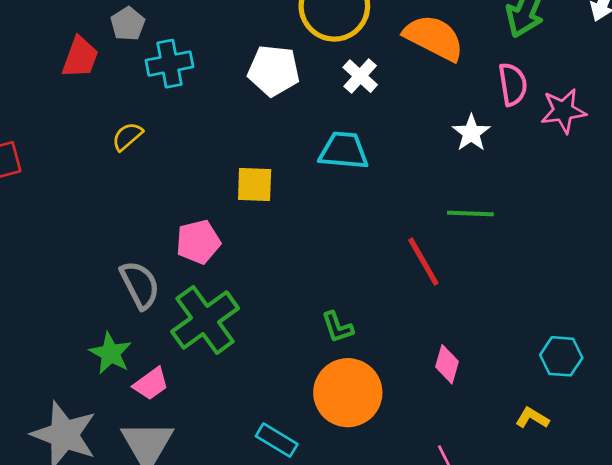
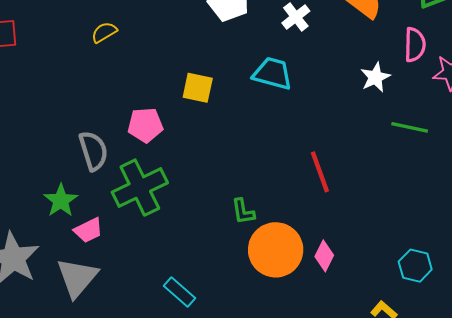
green line: (470, 213) -> (410, 127), moved
orange circle: (348, 393) -> (276, 250), moved

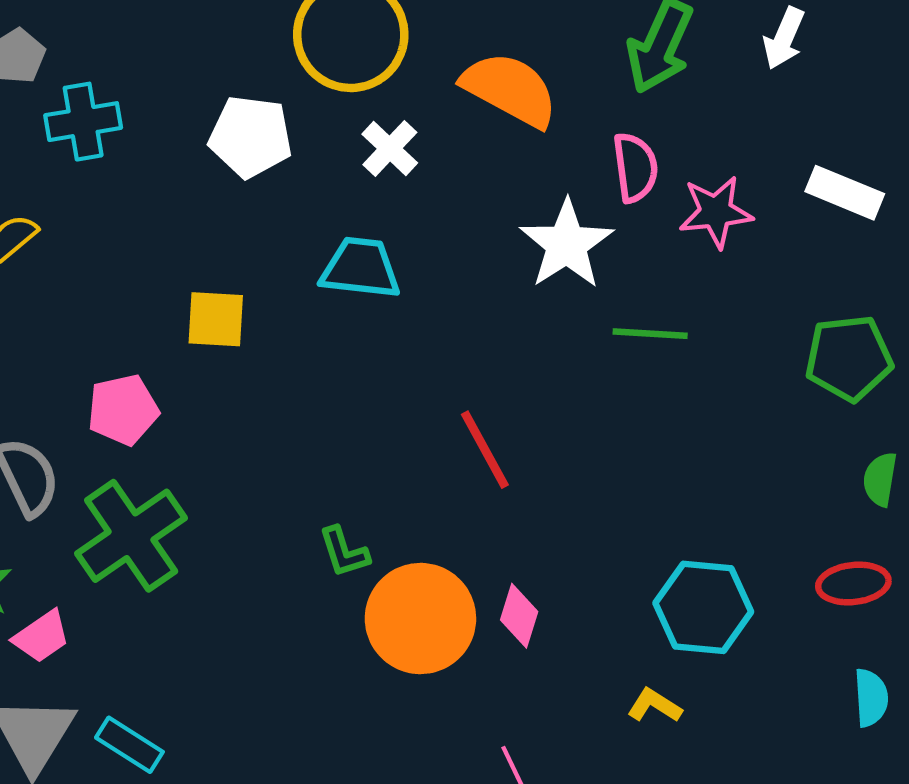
white star: (375, 77) -> (567, 244), size x1.5
cyan hexagon: (415, 266) -> (703, 607), size x1.4
cyan rectangle: (180, 292) -> (129, 745), moved

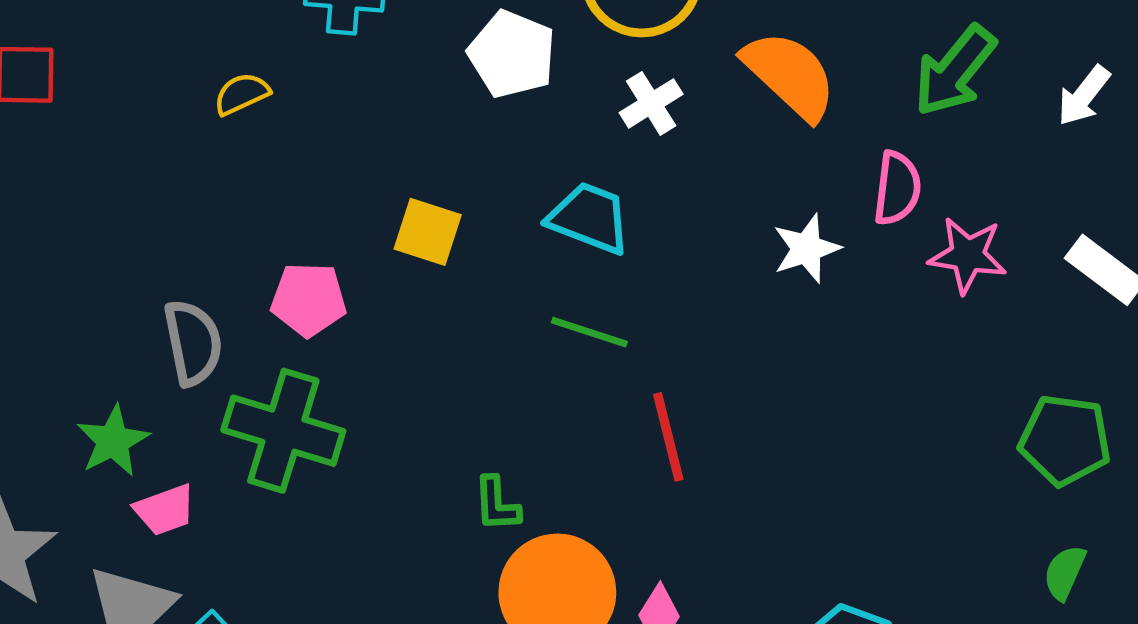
white star: (567, 244) -> (807, 249), size x0.7
green line: (650, 334) -> (589, 332), moved
green cross: (131, 536) -> (283, 431), turned 37

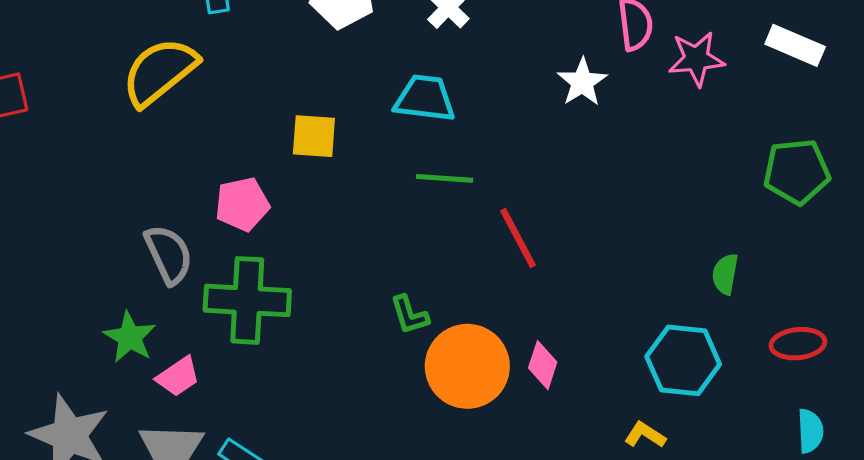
yellow semicircle: (242, 94) -> (160, 72), size x2.0
green semicircle: (1065, 572) -> (725, 274), moved

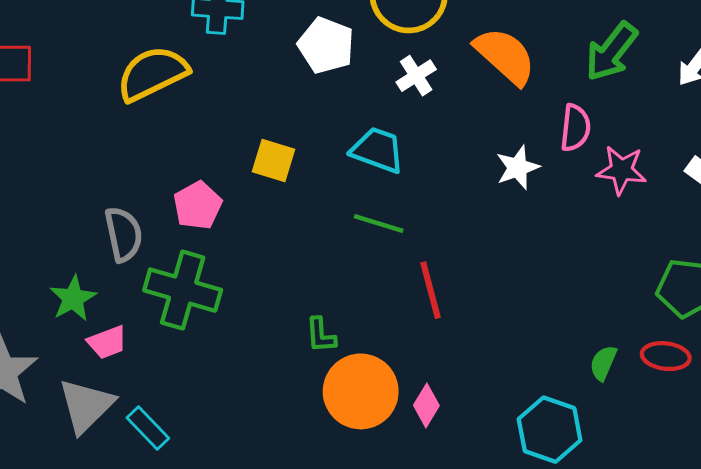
pink pentagon: (242, 204) -> (198, 205), turned -30
red ellipse: (798, 344) -> (666, 356), moved

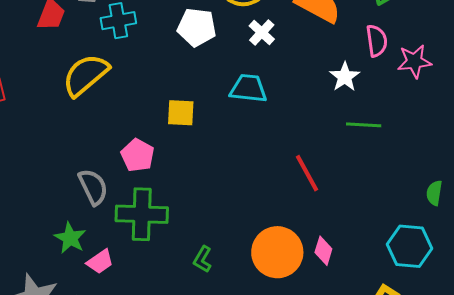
green line: (379, 224) -> (364, 125), moved
green L-shape: (321, 335) -> (203, 259), moved, turned 48

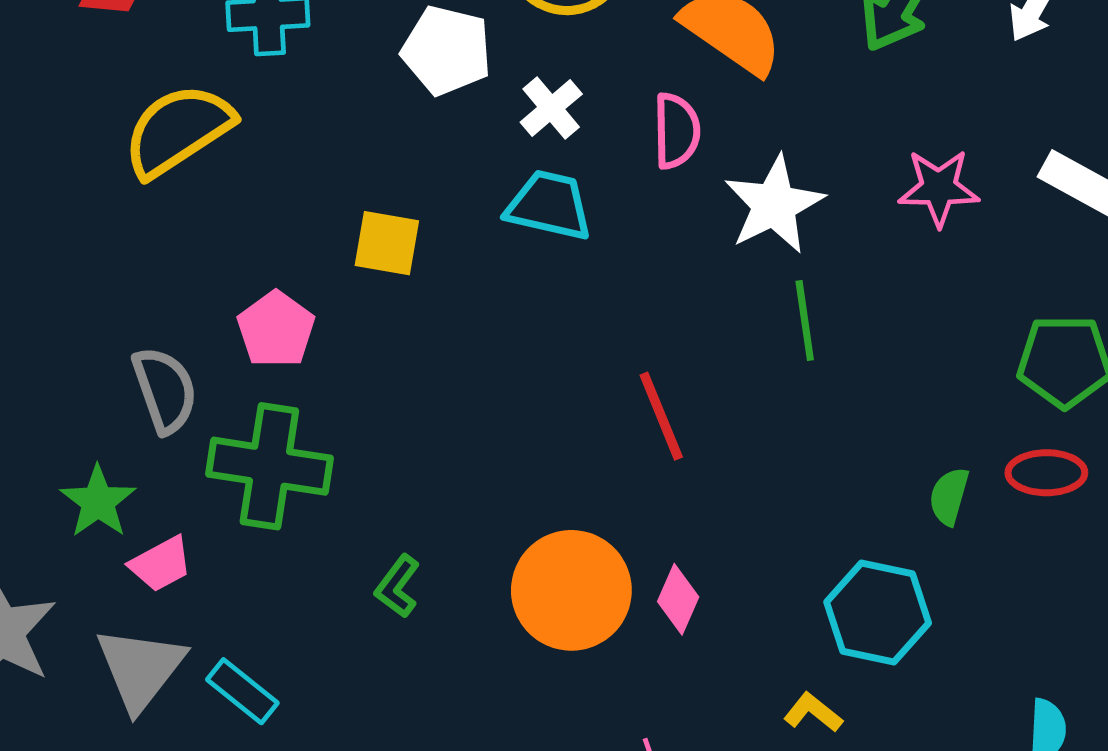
white cross: (262, 32) -> (551, 108), moved
pink semicircle: (377, 41) -> (676, 131), moved
white star: (345, 77) -> (774, 205), size x1.4
green line: (364, 125) -> (805, 321), turned 72

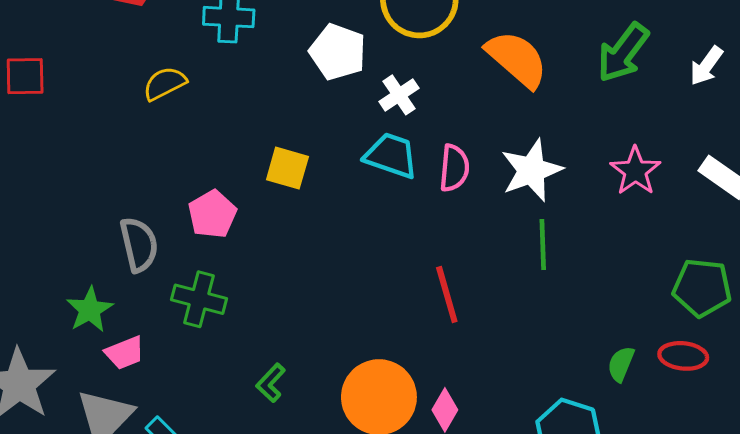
yellow semicircle: (178, 130) -> (165, 83), size x0.6
pink semicircle: (676, 131) -> (454, 168), moved
pink star: (939, 188) -> (635, 171), turned 30
green cross: (269, 466) -> (199, 299), size x0.7

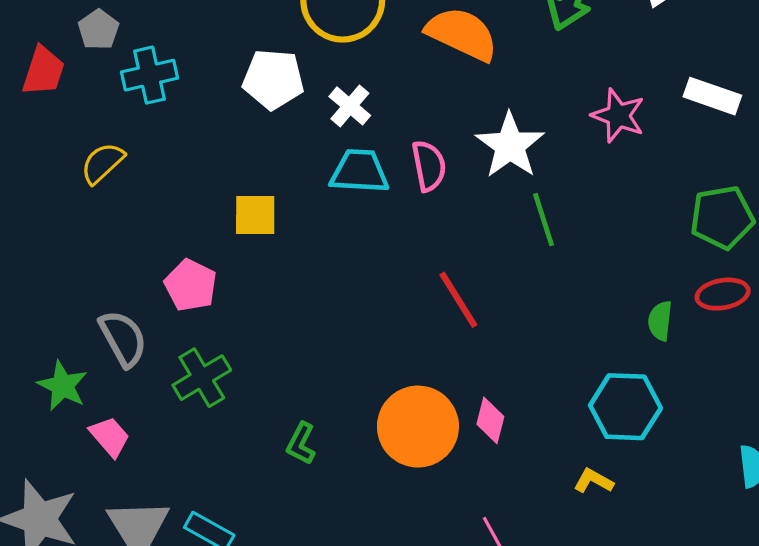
green cross: (199, 299) -> (202, 378), turned -30
green star: (90, 310) -> (63, 386), moved
pink trapezoid: (125, 353) -> (110, 437), moved, turned -93

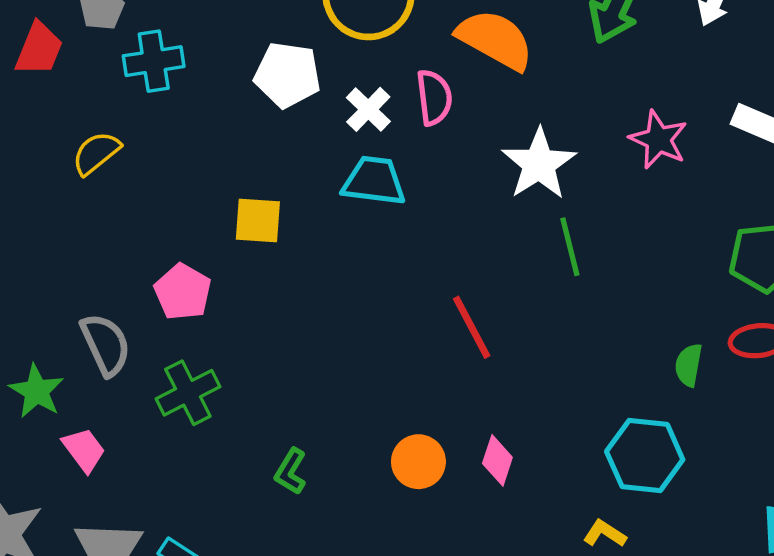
pink semicircle: (429, 166) -> (434, 97), moved
orange circle: (418, 427) -> (418, 462), size x0.6

